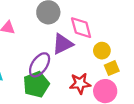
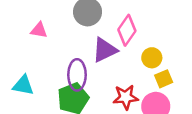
pink diamond: (81, 28) -> (127, 30), turned 50
purple ellipse: (40, 65) -> (77, 75), turned -35

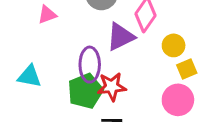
pink triangle: (39, 30) -> (47, 15), turned -30
red star: (126, 97) -> (112, 87), moved

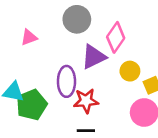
yellow circle: (174, 45) -> (130, 71), moved
green pentagon: (85, 91) -> (32, 105), moved

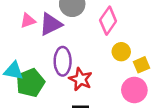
purple triangle: (94, 57) -> (51, 24), moved
red star: (86, 101) -> (81, 79), turned 30

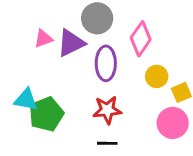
purple ellipse: (63, 61) -> (106, 63), moved
red star: (81, 79) -> (107, 110), turned -30

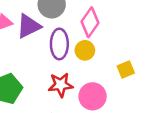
yellow circle: (157, 76) -> (85, 50), moved
pink circle: (173, 123) -> (93, 96), moved

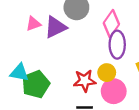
purple ellipse: (59, 44) -> (117, 45), moved
yellow circle: (85, 50) -> (107, 73), moved

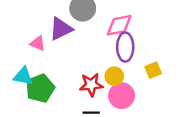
pink triangle: (33, 24) -> (38, 43), moved, turned 42
pink diamond: (111, 24) -> (119, 25), turned 44

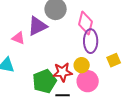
pink diamond: (119, 25) -> (86, 23), turned -65
green pentagon: (40, 88) -> (44, 81), moved

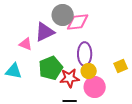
pink diamond: (86, 23) -> (78, 22), moved, turned 70
purple ellipse: (91, 41) -> (85, 54), moved
green pentagon: (44, 81) -> (51, 68), moved

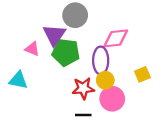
pink diamond: (78, 22) -> (116, 38), moved
purple triangle: (45, 32) -> (54, 35), turned -30
green pentagon: (51, 68) -> (66, 52), moved, turned 30

